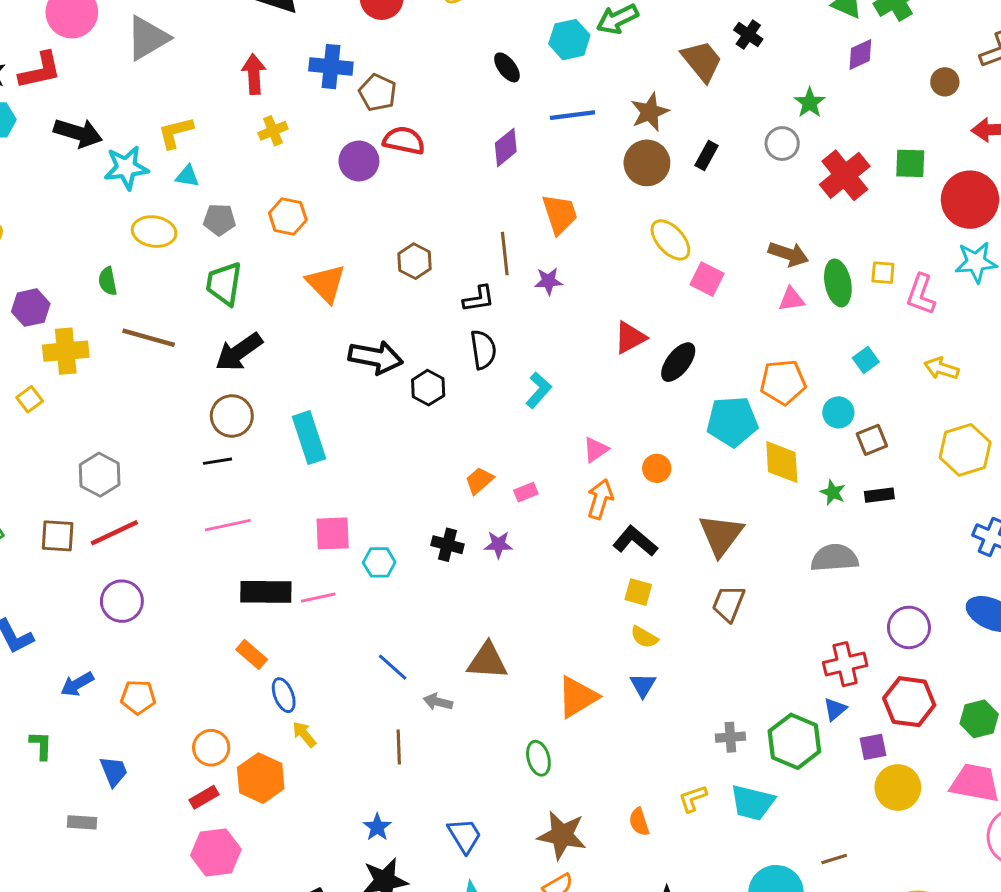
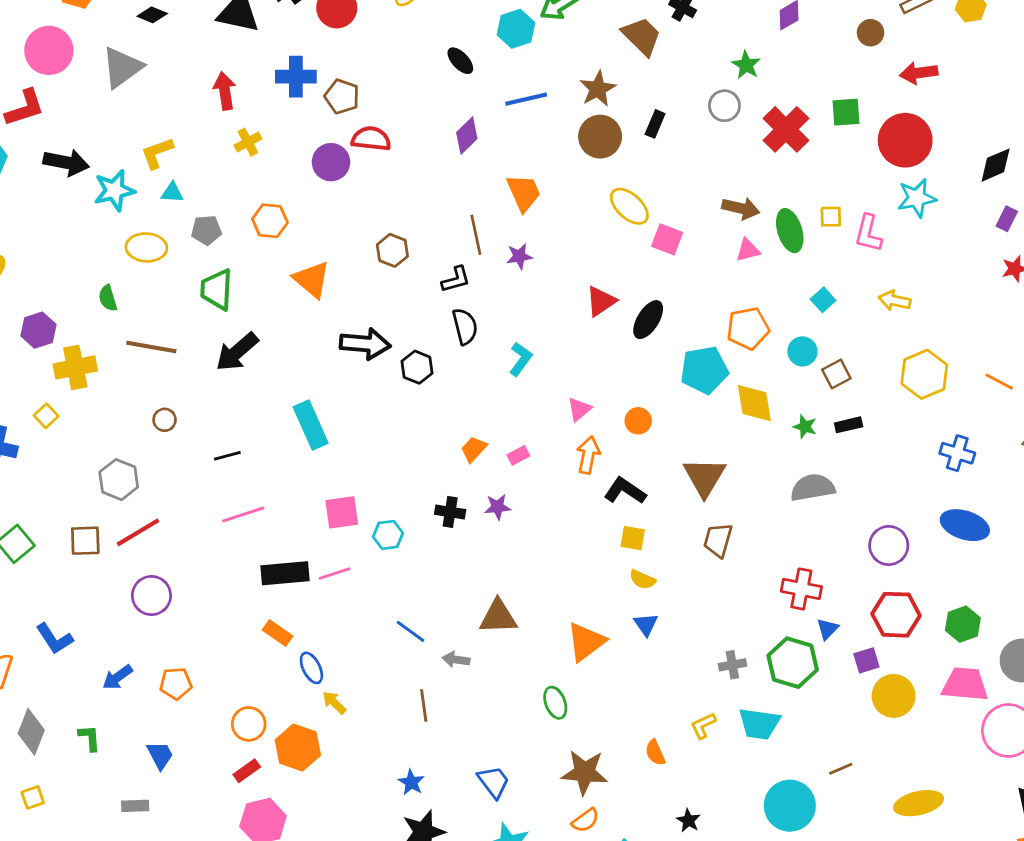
brown circle: (232, 416) -> (165, 420), moved, size x0.6
red cross: (845, 664) -> (801, 589), moved, turned 30

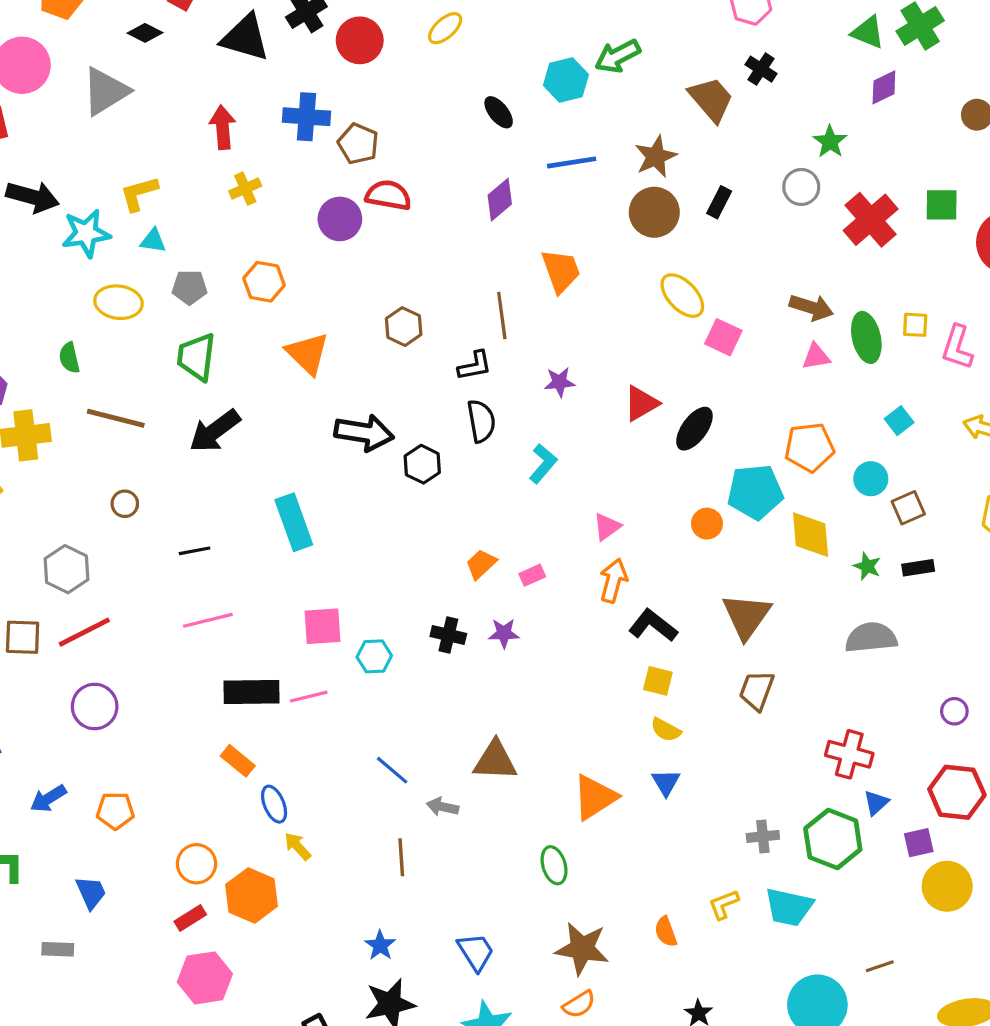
purple star: (519, 256) -> (560, 382), moved
orange circle: (638, 421) -> (707, 524), moved
purple circle: (889, 545) -> (954, 711), size x0.6

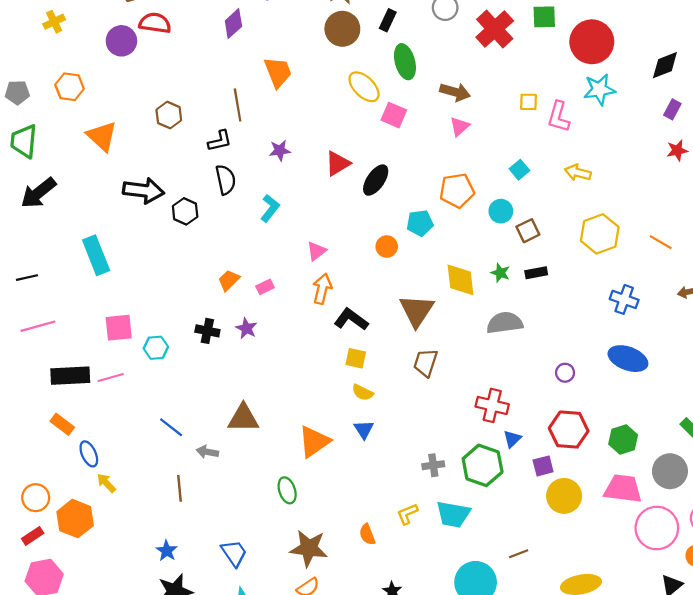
green ellipse: (866, 337) -> (405, 62), moved
pink triangle: (816, 357) -> (460, 126), turned -30
cyan pentagon: (755, 492) -> (420, 223), size x0.7
yellow diamond: (811, 535) -> (460, 280), moved
purple star: (504, 633) -> (246, 328), turned 30

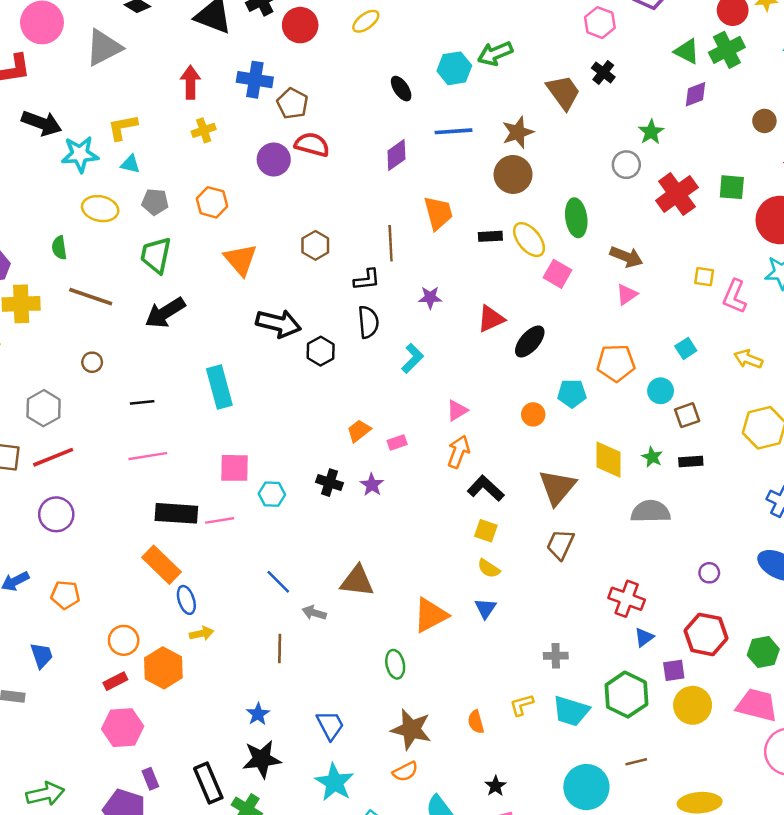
black rectangle: (388, 20) -> (490, 236), moved, turned 55
orange rectangle: (62, 424) -> (162, 565), size x1.5
green hexagon: (483, 465) -> (626, 695), moved
yellow arrow: (106, 483) -> (202, 634), turned 115

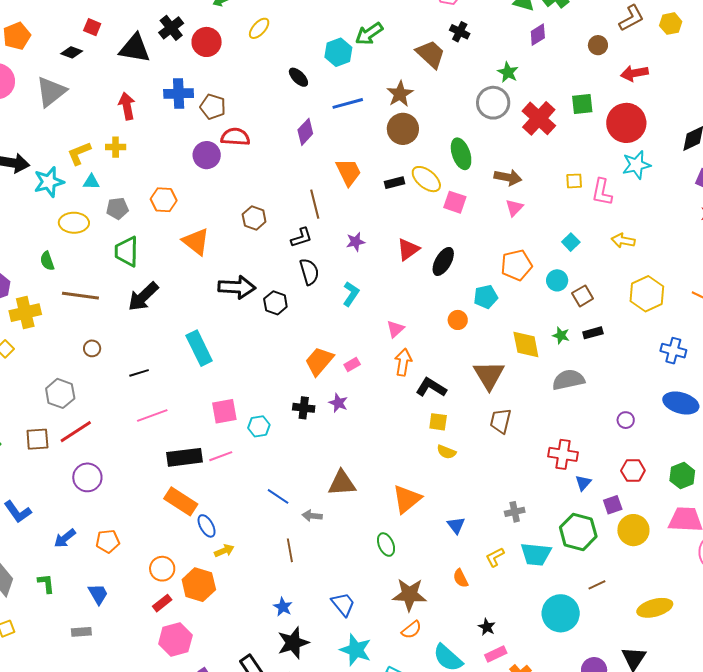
yellow cross: (204, 130) -> (116, 147), moved, turned 30
gray circle: (626, 165) -> (493, 103), size x1.4
orange trapezoid: (359, 431) -> (319, 361), size x1.5
blue triangle: (485, 608) -> (456, 525), moved
red hexagon: (706, 634) -> (633, 471), size x0.7

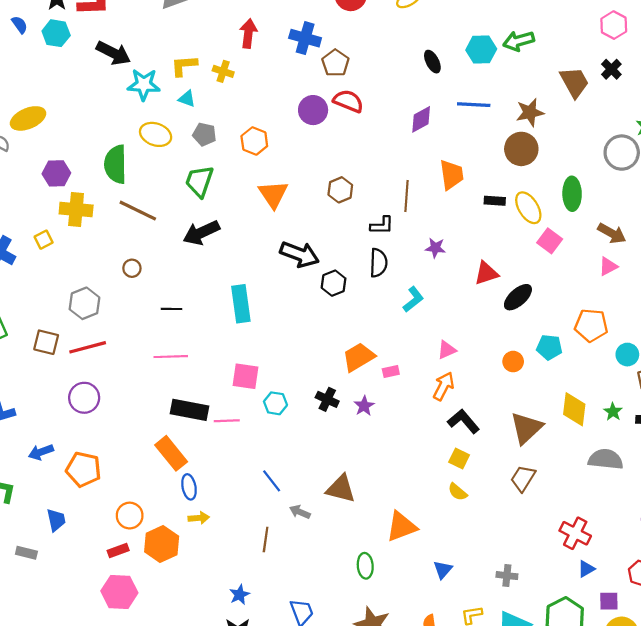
green semicircle: (47, 261) -> (116, 164), size x1.8
orange pentagon: (108, 541) -> (83, 469), size x1.4

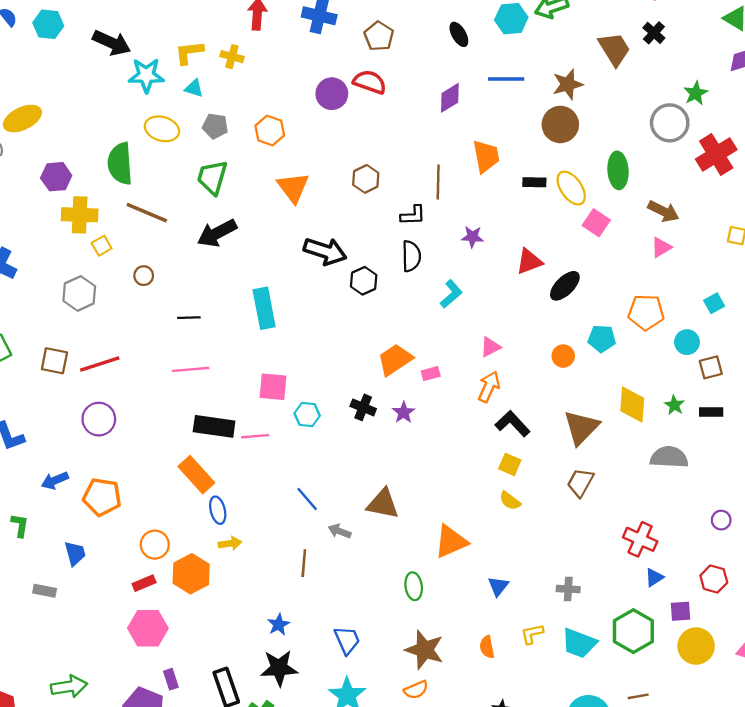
brown pentagon: (335, 63) -> (379, 36), moved
yellow square: (44, 240) -> (102, 246), moved
gray hexagon: (84, 303) -> (79, 293), moved

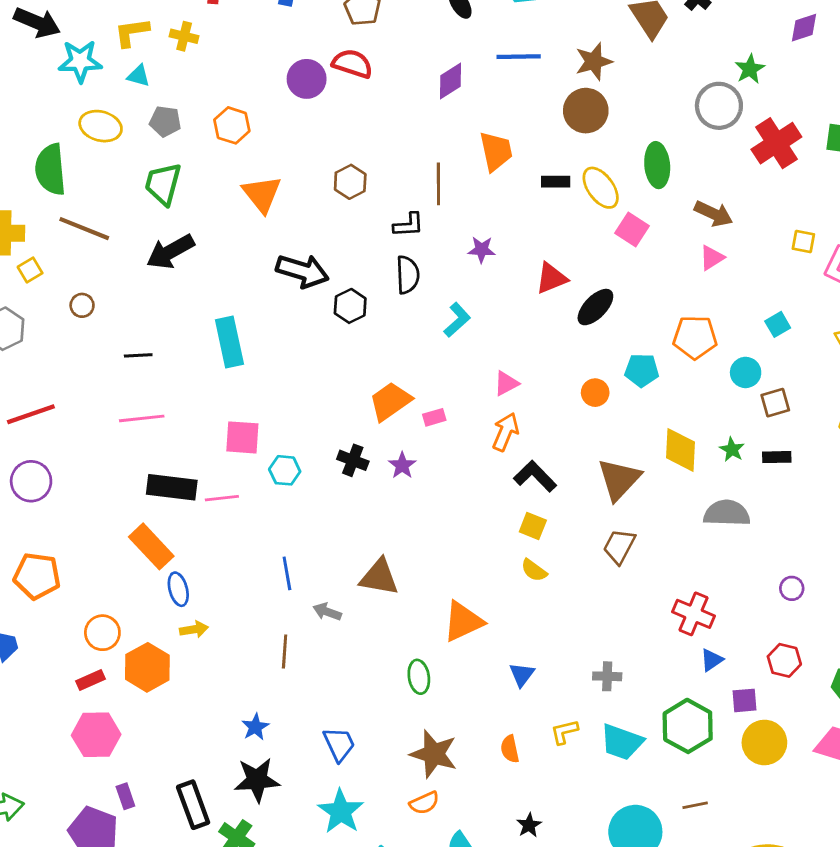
blue line: (307, 499) -> (287, 573), turned 32

